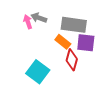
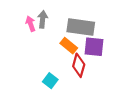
gray arrow: (39, 18) -> (43, 19), turned 77
cyan square: (38, 72) -> (50, 81), moved, size x0.6

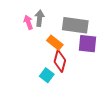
orange rectangle: (69, 46) -> (55, 43), moved
red diamond: (79, 65) -> (60, 61), moved

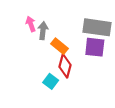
gray arrow: (40, 18) -> (43, 31), moved
gray rectangle: (75, 25) -> (97, 27), moved

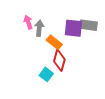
gray rectangle: (97, 27) -> (89, 25), size x0.7
purple square: (95, 47) -> (73, 28), moved

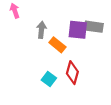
pink arrow: (28, 22) -> (15, 11), moved
red diamond: (59, 60) -> (72, 73), moved

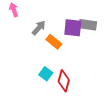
gray arrow: (41, 30) -> (39, 28), turned 35
red diamond: (72, 73) -> (64, 81), moved

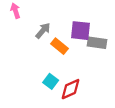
gray rectangle: (88, 25) -> (97, 43), moved
red diamond: (64, 81) -> (71, 89), turned 50

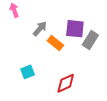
gray rectangle: (97, 43) -> (90, 40), turned -66
cyan square: (51, 81) -> (28, 72), moved, turned 32

